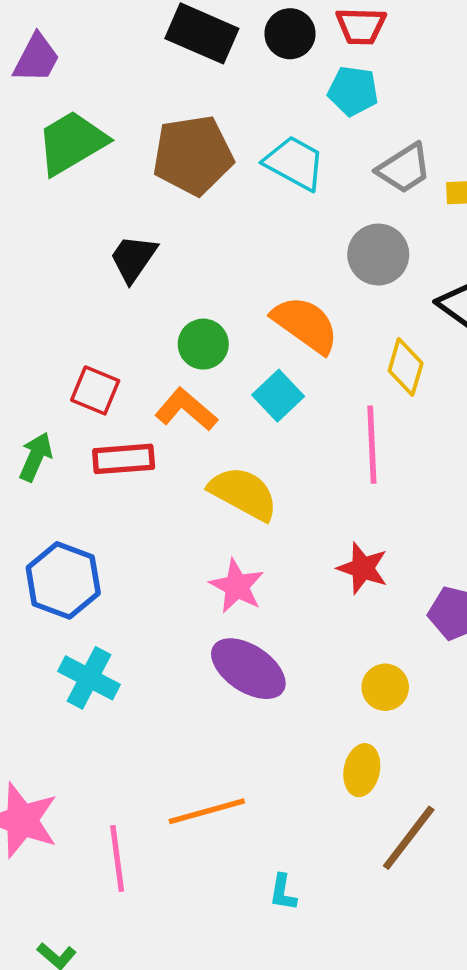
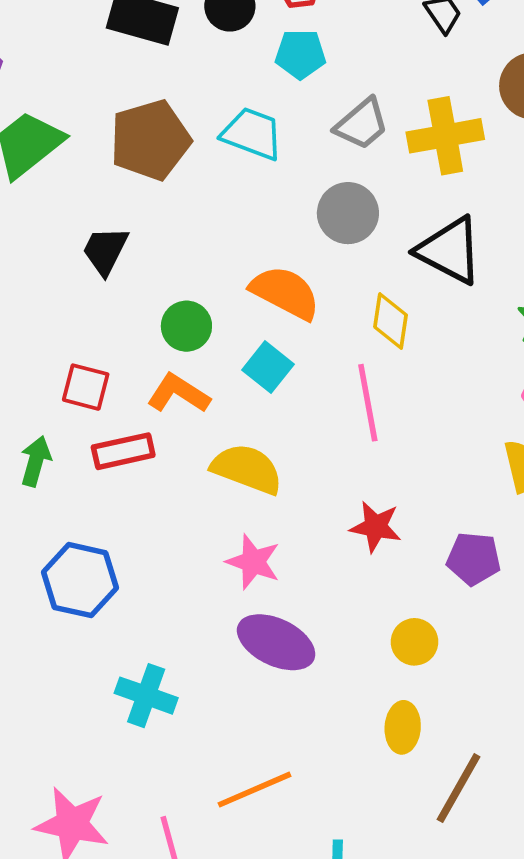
cyan cross: (89, 678) -> (146, 696), moved

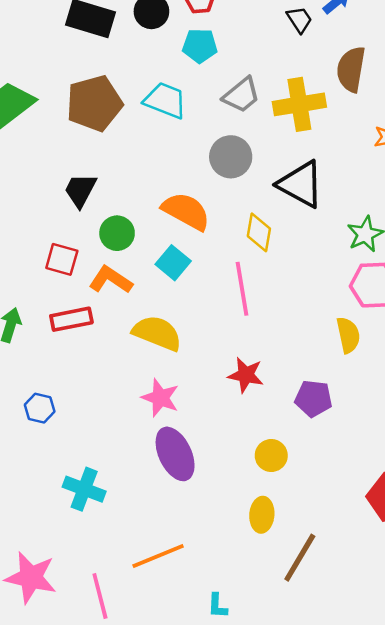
black trapezoid: (105, 251) -> (80, 190), moved
red square: (86, 387) -> (62, 259), moved
blue hexagon: (80, 580) -> (40, 408), size x0.6
purple ellipse: (276, 642) -> (175, 454), turned 38

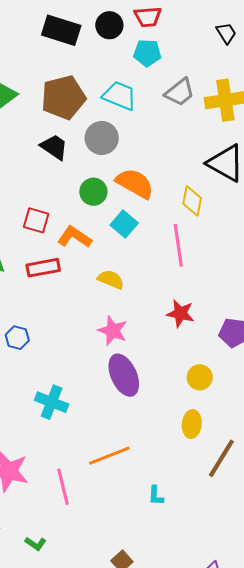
gray circle: (231, 157) -> (102, 138), moved
black trapezoid: (80, 190) -> (54, 147), moved, turned 96
green circle: (117, 233) -> (93, 192), moved
yellow semicircle: (157, 333) -> (111, 280), size x0.7

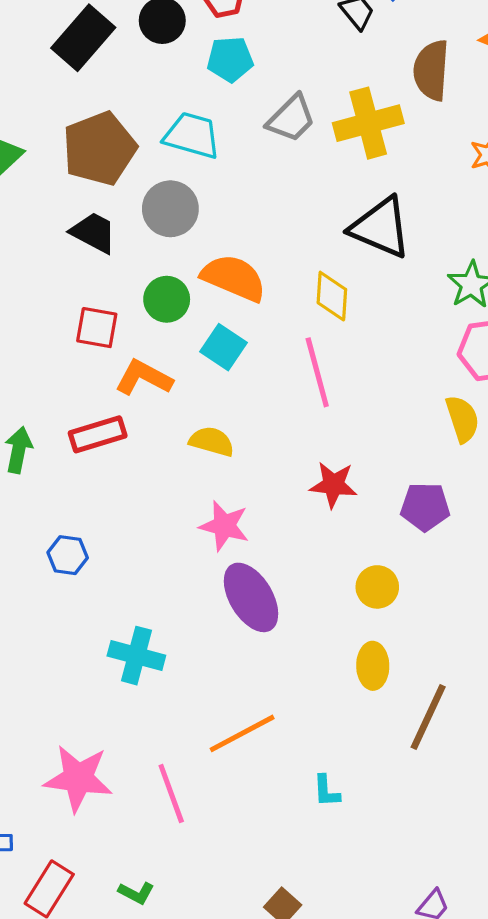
black rectangle: (61, 30) -> (83, 38), turned -60
red square: (36, 220) -> (97, 328), moved

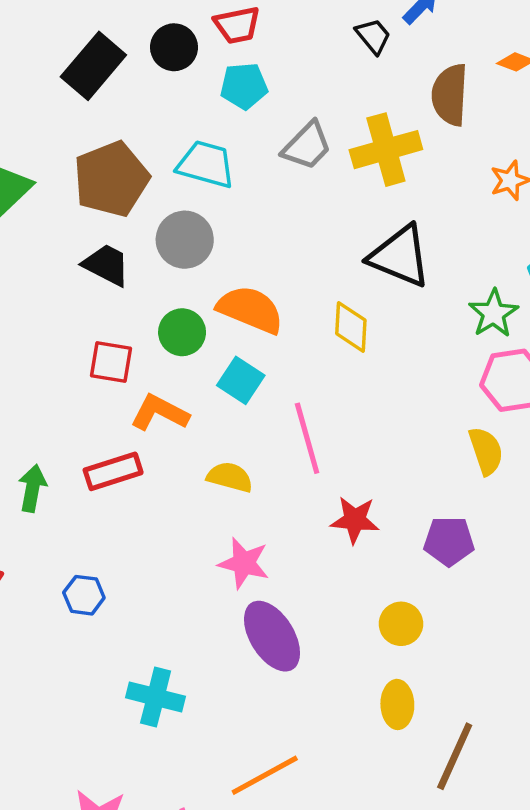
pink line: (317, 372) -> (307, 438), moved

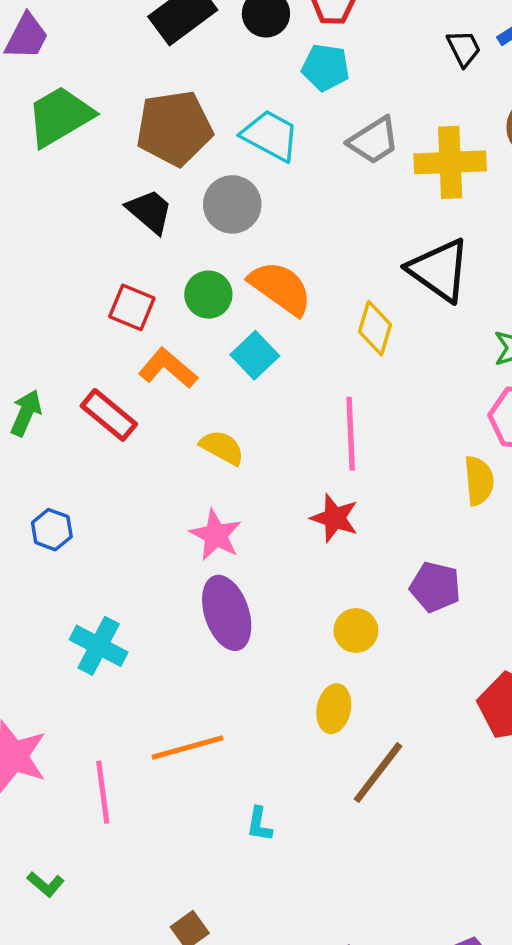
pink line: (307, 438) -> (351, 434), moved
red rectangle: (113, 471) -> (109, 415), turned 44
purple pentagon: (449, 541) -> (435, 587), moved

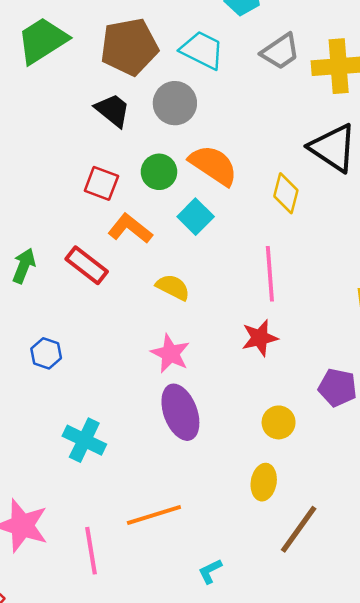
red star: (335, 518) -> (260, 338), turned -30
cyan L-shape: (259, 824) -> (210, 571), turned 56

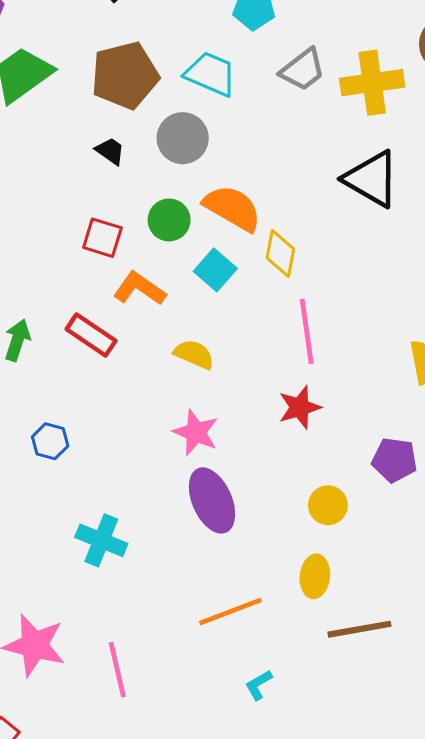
black trapezoid: (113, 110) -> (110, 151), size x0.7
yellow diamond: (286, 193) -> (280, 253), moved
orange line: (154, 515) -> (230, 612), moved
brown line: (299, 529) -> (359, 629), turned 48

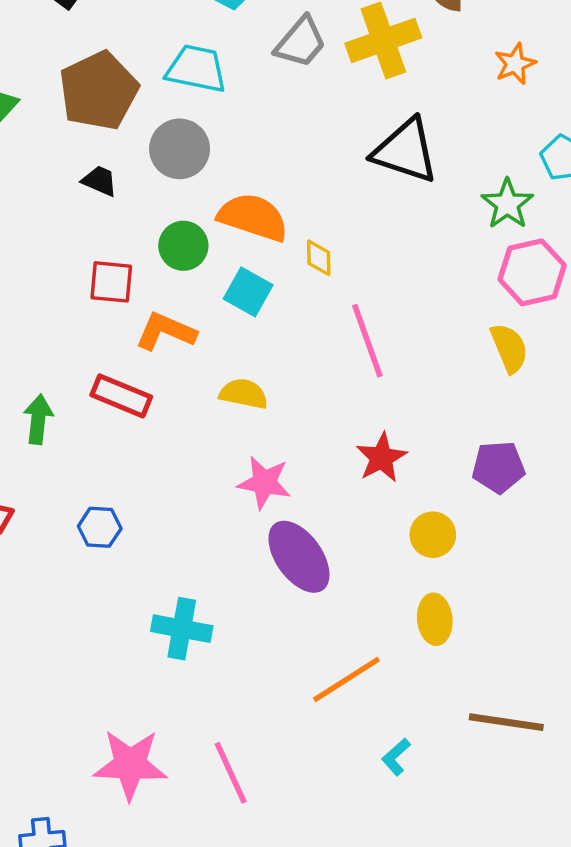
yellow diamond: (280, 253) -> (319, 258), size x0.7
red star: (300, 407) -> (381, 458), moved
brown line: (359, 629) -> (506, 722), moved, turned 30

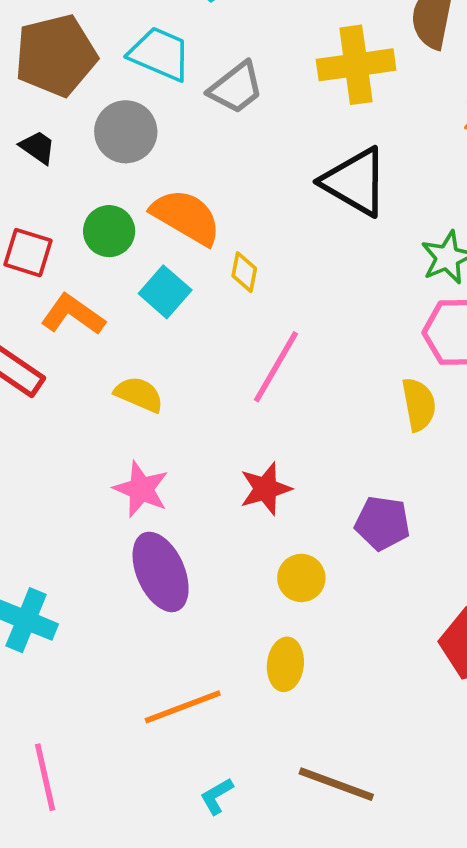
gray trapezoid: (301, 42) -> (236, 88), moved
pink line: (367, 341) -> (276, 367), turned 38

